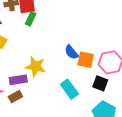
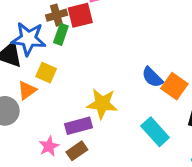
green rectangle: (31, 19) -> (61, 34), moved
orange square: (86, 60) -> (174, 86), turned 30

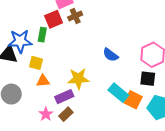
brown cross: (57, 15) -> (75, 16), moved
orange square: (174, 86) -> (133, 100), moved
orange triangle: (27, 90) -> (43, 81), moved, turned 40

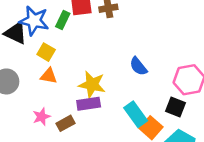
purple rectangle: (64, 97) -> (89, 104), moved

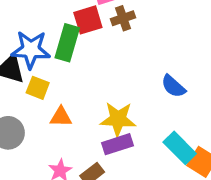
green rectangle: (63, 20) -> (67, 43), size x1.5
yellow square: (46, 52) -> (38, 88), moved

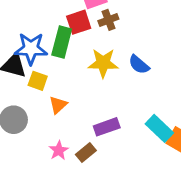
blue semicircle: (173, 86) -> (139, 65), moved
orange triangle: (61, 117) -> (58, 105), turned -42
yellow star: (118, 119) -> (103, 63), moved

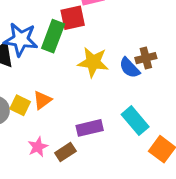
brown cross: (108, 20) -> (146, 58), moved
yellow square: (38, 81) -> (20, 105), moved
cyan rectangle: (159, 128) -> (135, 121), moved

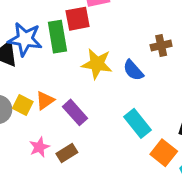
green rectangle: (53, 36) -> (57, 37), turned -32
brown cross: (146, 58) -> (161, 46), moved
purple rectangle: (90, 128) -> (75, 112), moved, turned 60

